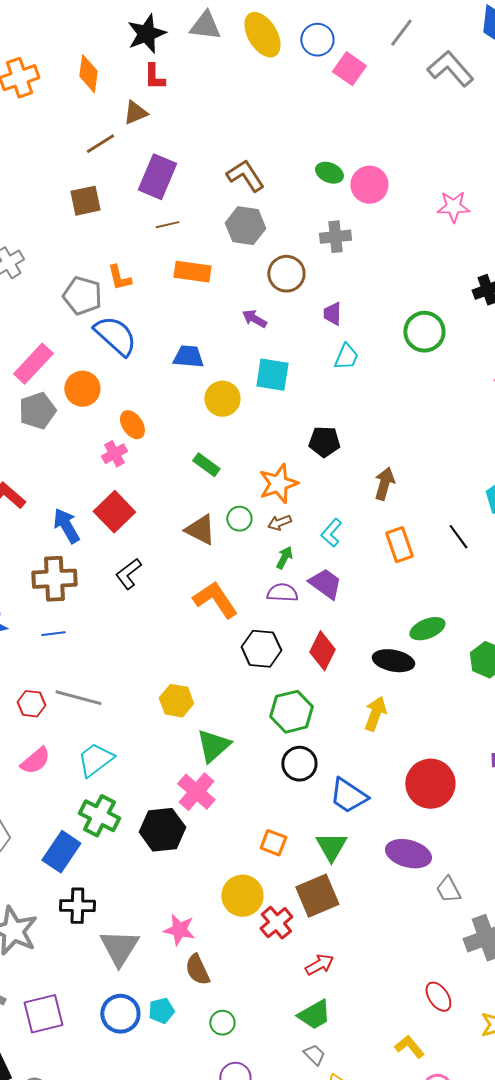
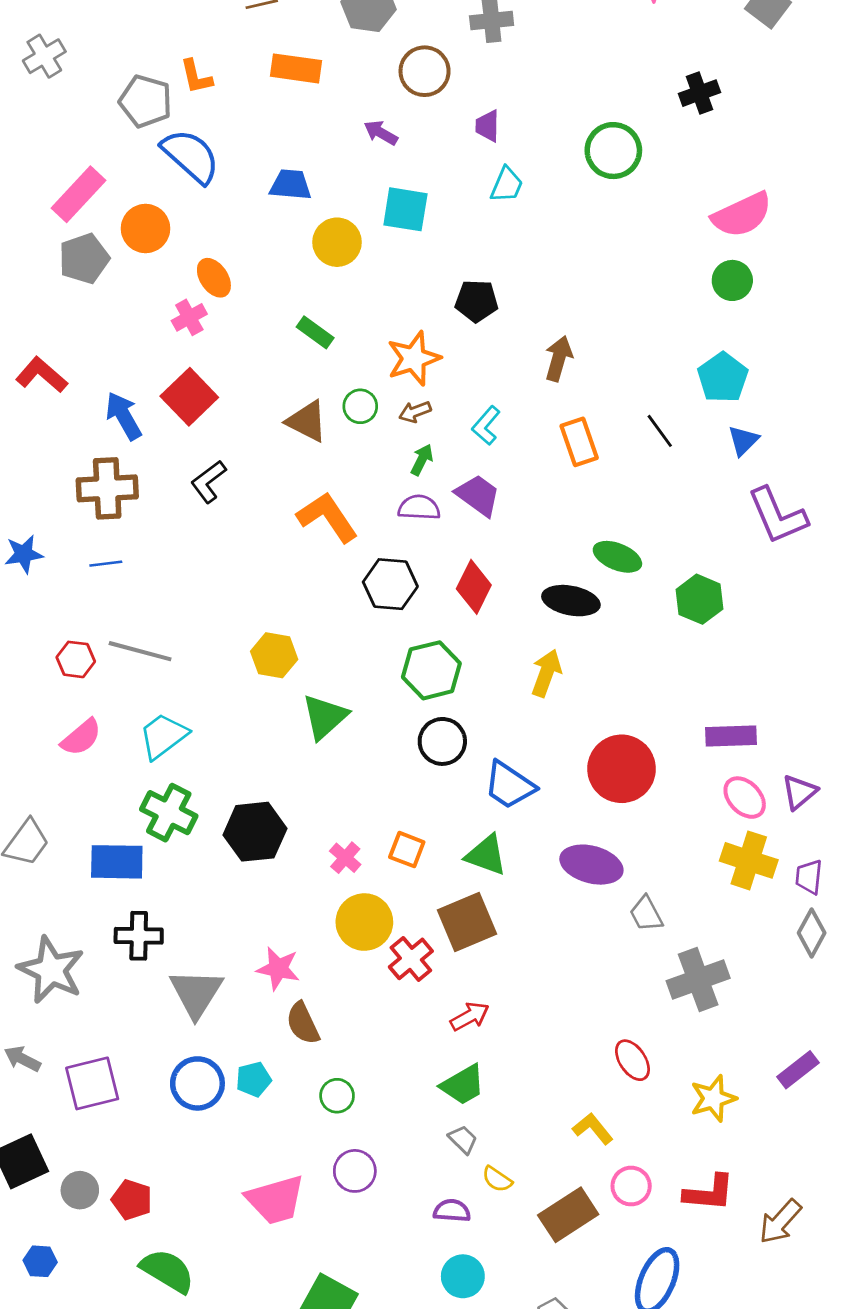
green ellipse: (427, 629) -> (617, 557), turned 44
pink cross: (196, 792) -> (345, 858), moved, size x0.6
green triangle: (331, 847) -> (486, 855), turned -40
blue rectangle: (61, 852) -> (117, 862), turned 57

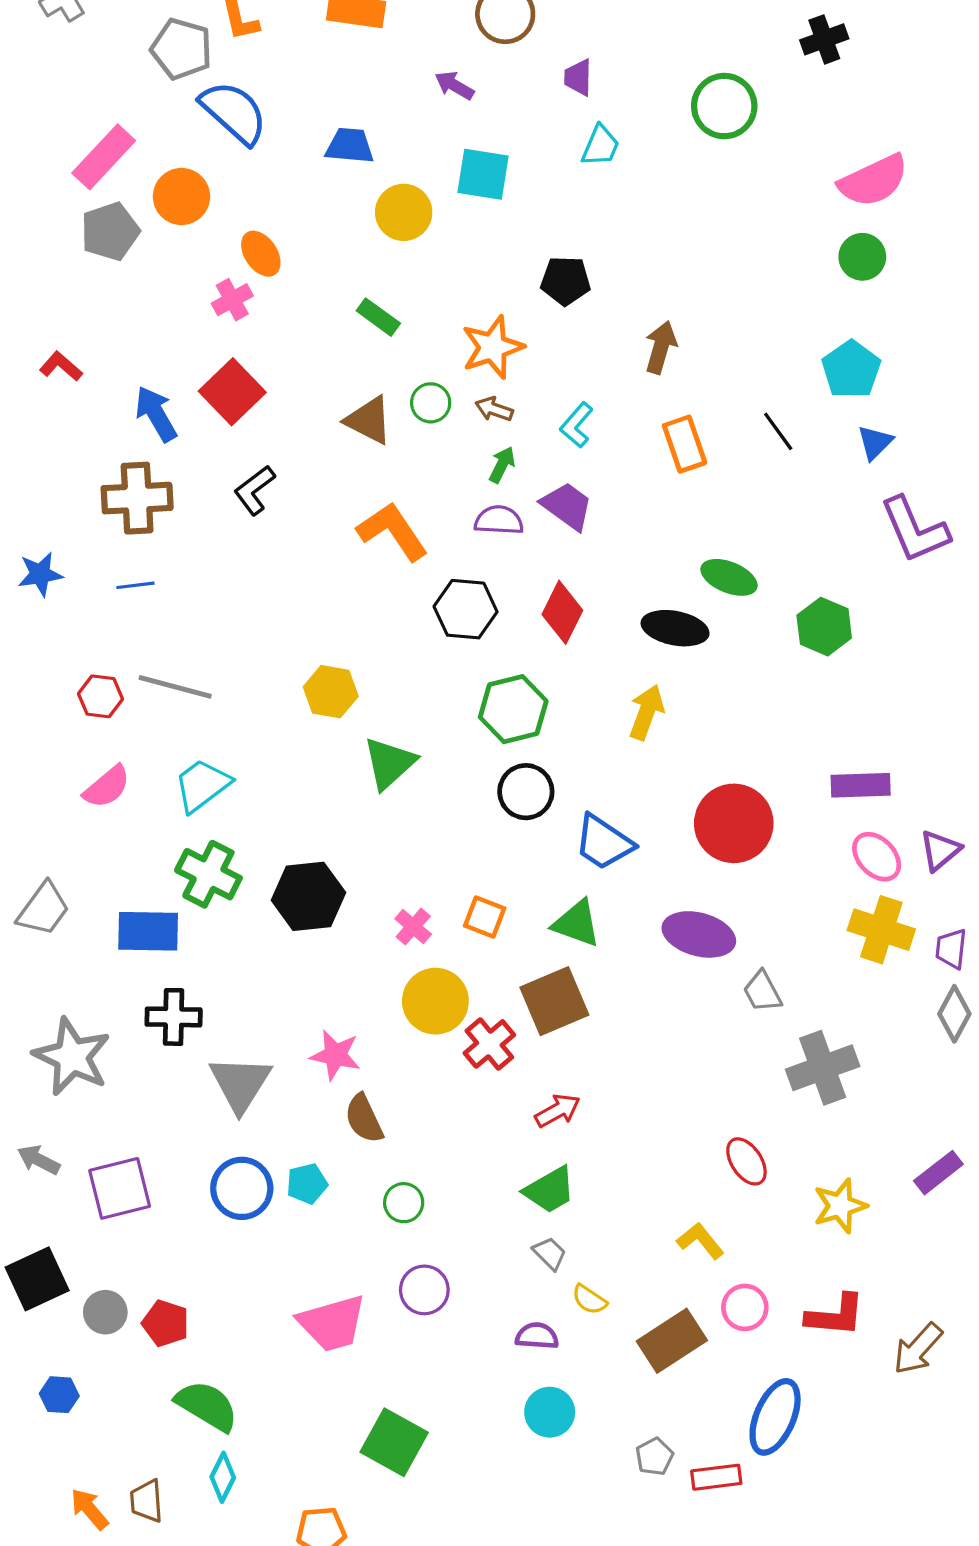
red L-shape: (42, 375) -> (61, 366), size x0.7
brown arrow: (415, 412) -> (494, 409), turned 40

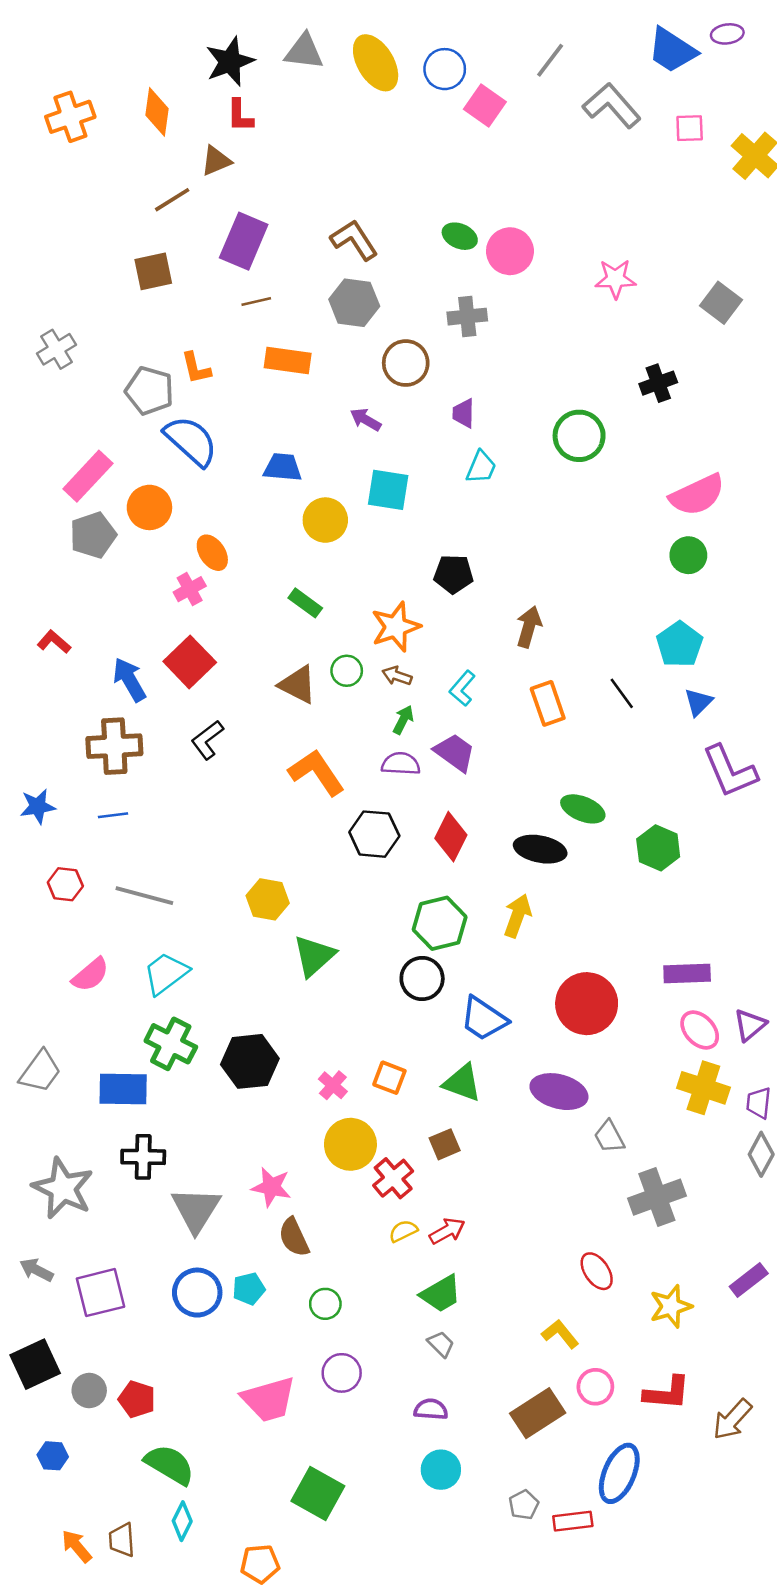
red hexagon: (101, 696) -> (65, 884), moved
green hexagon: (513, 709) -> (440, 923), moved
brown square: (554, 1001) -> (445, 1144), size x0.6
yellow semicircle: (589, 1299) -> (403, 1231), moved, turned 120

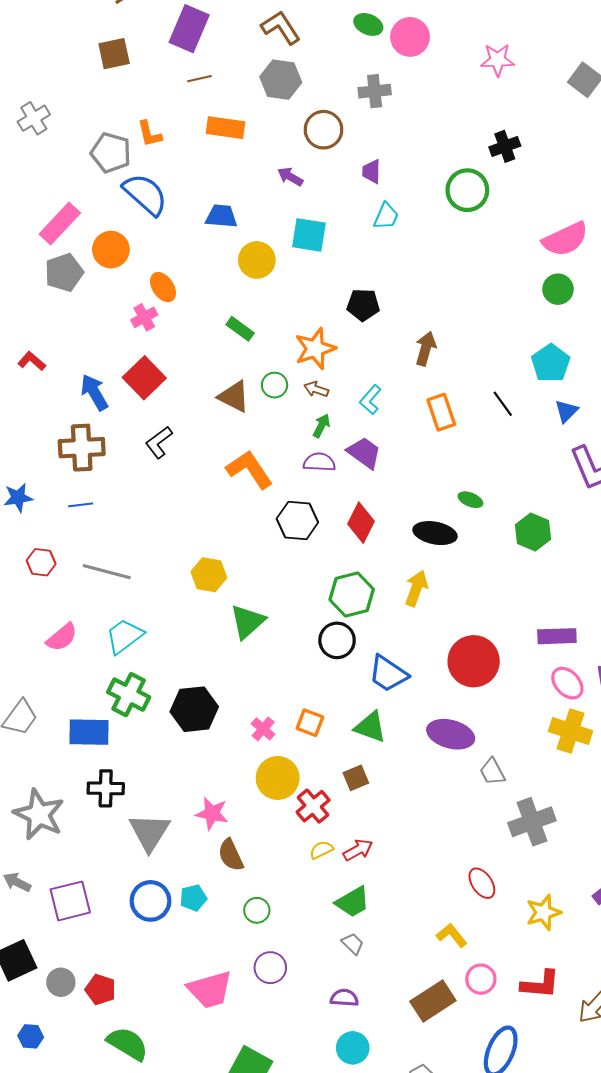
black cross: (658, 383) -> (505, 146), moved
green ellipse: (583, 809) -> (470, 500), size x0.7

